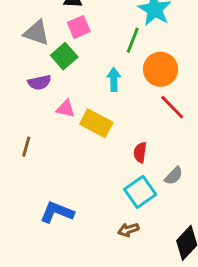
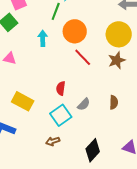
yellow rectangle: (96, 123) -> (23, 101), moved

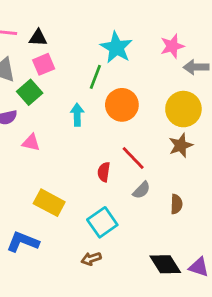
red line: (83, 57) -> (133, 158), moved
red semicircle: (61, 88) -> (104, 172), moved
gray semicircle: (84, 104) -> (141, 190), moved
black diamond: (93, 150) -> (165, 264), moved, turned -75

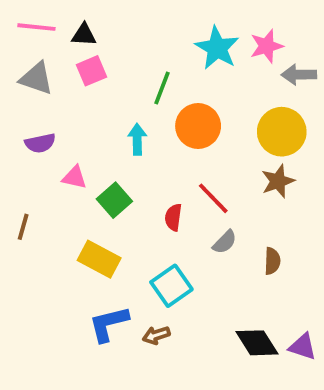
cyan star: (116, 48) -> (217, 48), moved
green square: (30, 92) -> (114, 200), moved
blue L-shape: (23, 242) -> (109, 324), moved, turned -36

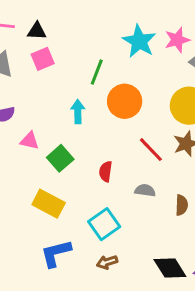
red line: (213, 198) -> (151, 150), moved
gray semicircle: (225, 242) -> (145, 190), turned -126
brown arrow: (156, 335) -> (107, 262), moved

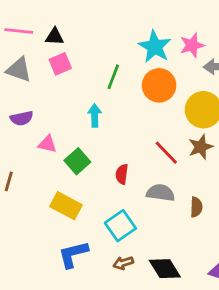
orange circle: (125, 101) -> (159, 85), moved
gray semicircle: (145, 190) -> (161, 193), size x1.4
black diamond: (170, 268) -> (165, 269), moved

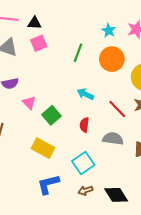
cyan star: (155, 47) -> (109, 30), size x0.6
cyan arrow: (95, 115) -> (85, 94), moved, turned -63
pink triangle: (47, 144) -> (29, 103), turned 32

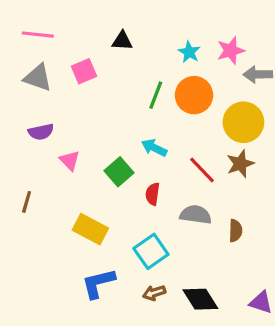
black triangle: (34, 23) -> (122, 41), moved
green line: (78, 53) -> (156, 95), moved
green square: (51, 115) -> (119, 172), moved

